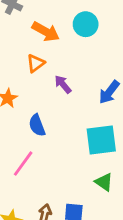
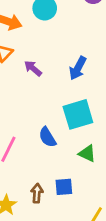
blue semicircle: (37, 125) -> (47, 137), moved

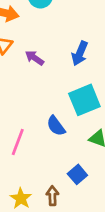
blue square: (64, 187) -> (77, 174), turned -30
brown arrow: (37, 193) -> (52, 196), moved

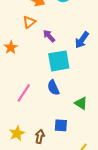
cyan square: (84, 100) -> (59, 61), moved
blue square: (77, 174) -> (61, 125), turned 32

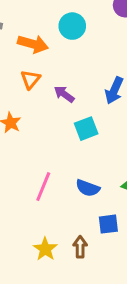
cyan square: (59, 61) -> (86, 129), size x0.7
blue semicircle: (53, 88) -> (88, 188), moved, turned -35

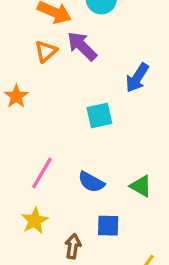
purple arrow: (64, 94) -> (82, 46), moved, size x1.4
yellow star: (45, 249) -> (35, 221), moved

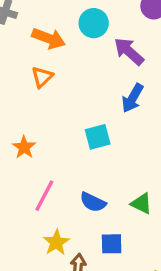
purple arrow: (82, 46) -> (129, 51), moved
orange star: (16, 96) -> (24, 147), moved
yellow star: (35, 221) -> (56, 242), moved

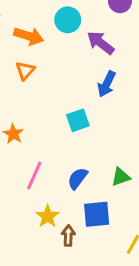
blue semicircle: (93, 202) -> (78, 178), turned 105
green triangle: (141, 204) -> (121, 177), turned -42
blue square: (112, 244) -> (97, 214), size x1.4

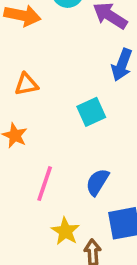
orange triangle: (25, 71) -> (26, 84), moved, turned 42

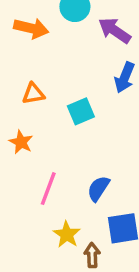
cyan square: (91, 112) -> (81, 111), moved

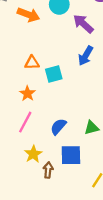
orange triangle: (33, 94) -> (32, 63), moved
orange star: (21, 142) -> (27, 94), moved

